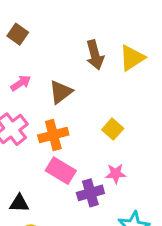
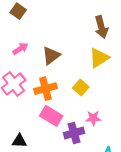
brown arrow: (95, 55) -> (101, 27), moved
yellow triangle: (132, 58) -> (99, 58), moved
yellow square: (113, 129) -> (81, 87), moved

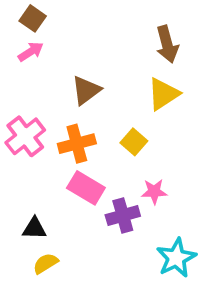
pink arrow: (20, 49) -> (31, 52), moved

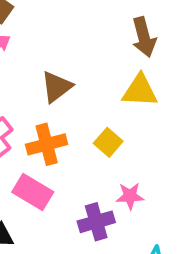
yellow triangle: (163, 94) -> (140, 91), turned 36
pink rectangle: (86, 188) -> (33, 192), moved

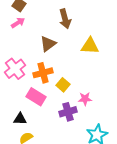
brown arrow: (144, 37) -> (65, 19), moved
yellow square: (108, 142) -> (63, 85), moved

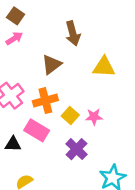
pink star: (85, 99) -> (94, 117), moved
purple cross: (68, 112) -> (76, 149), turned -30
black triangle: (20, 119) -> (13, 144), moved

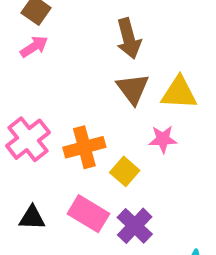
brown triangle: (52, 64) -> (133, 89), moved, turned -30
pink star: (94, 117) -> (163, 139), moved
pink rectangle: (37, 130) -> (88, 214), moved

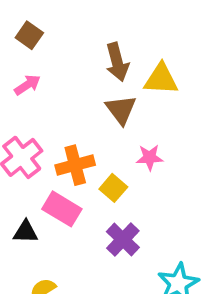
pink arrow: (34, 47) -> (27, 85), moved
yellow triangle: (179, 93) -> (161, 79), moved
pink rectangle: (88, 214) -> (62, 209), moved

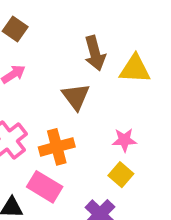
brown triangle: (121, 110) -> (76, 97), moved
yellow square: (113, 188) -> (121, 175), moved

